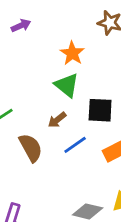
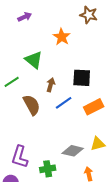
green triangle: (67, 85) -> (34, 60), moved
brown arrow: (57, 120) -> (51, 85), turned 144

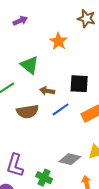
brown arrow: (51, 85) -> (47, 91), turned -96
brown semicircle: (32, 105) -> (27, 112), turned 110
green cross: (48, 169) -> (44, 178), turned 35

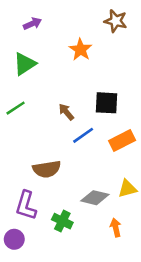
green triangle: (30, 65) -> (25, 64), moved, turned 48
brown arrow: (47, 91) -> (66, 112), turned 40
brown semicircle: (27, 112) -> (47, 169), moved

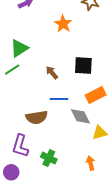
green triangle: (25, 64) -> (19, 48), moved
blue line: (83, 135) -> (59, 99), moved, turned 36
gray diamond: (95, 198) -> (80, 116), moved, turned 50

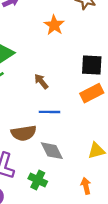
black square: (83, 65) -> (92, 65), moved
orange rectangle: (96, 95) -> (92, 93), moved
gray diamond: (80, 116) -> (52, 151), moved

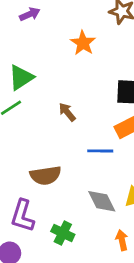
blue line: (49, 112) -> (100, 151), moved
gray diamond: (52, 151) -> (102, 201), moved

